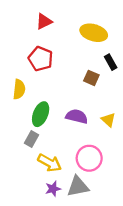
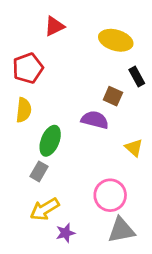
red pentagon: (41, 59) -> (28, 68), moved, turned 30
purple semicircle: (77, 116) -> (95, 120), moved
yellow arrow: (50, 163) -> (45, 209), moved, turned 120
gray triangle: (78, 186) -> (121, 230), moved

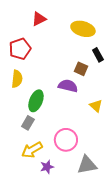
pink circle: (110, 195) -> (66, 140), moved

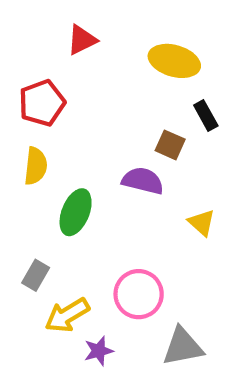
gray rectangle: (28, 123) -> (36, 275), moved

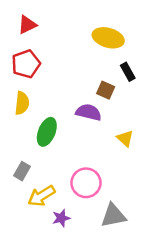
red triangle: (82, 40) -> (27, 25), moved

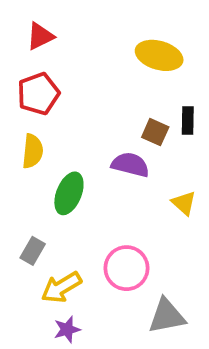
black rectangle: (128, 72) -> (188, 121), moved, turned 30
purple star: (61, 218) -> (67, 329), moved

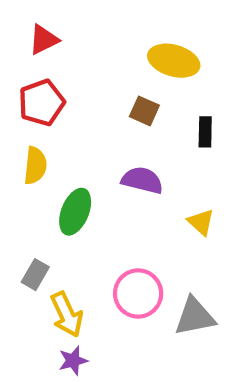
brown square: (155, 132) -> (144, 111), moved
yellow arrow: (61, 287) -> (67, 314), turned -84
gray triangle: (167, 316) -> (195, 317), moved

